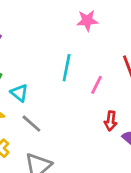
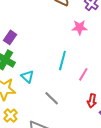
gray line: (31, 124) -> (52, 98), moved

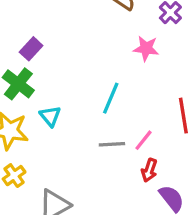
pink line: (83, 74) -> (143, 140), moved
gray line: (52, 98) -> (112, 144), moved, turned -56

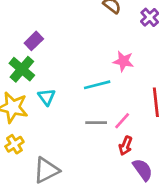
pink star: (146, 48) -> (123, 61), moved
cyan line: (111, 98) -> (97, 85), turned 50

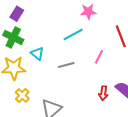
gray line: (96, 123) -> (66, 65), moved
red arrow: (126, 146) -> (103, 93), moved

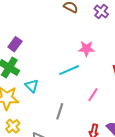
gray line: (66, 65) -> (60, 111), moved, turned -63

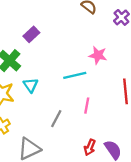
purple rectangle: (15, 44) -> (31, 34), moved
pink line: (93, 95) -> (87, 106), moved, turned -32

